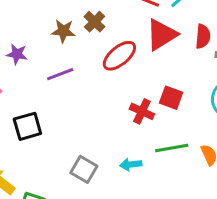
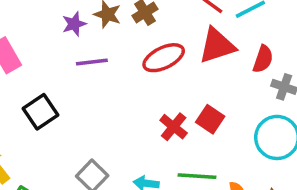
purple star: (17, 54) -> (74, 24), moved, turned 30
black square: (27, 126) -> (41, 112), turned -32

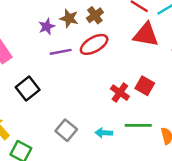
red triangle: (217, 46) -> (146, 35), turned 32
red ellipse: (164, 58) -> (94, 44), moved

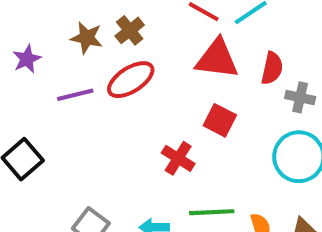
purple star: (47, 27) -> (27, 59), moved
red square: (145, 86) -> (220, 120), moved

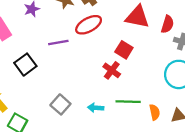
purple line: (75, 95) -> (58, 42), moved
red square: (220, 120) -> (124, 50), moved

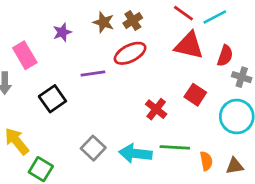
red square: (124, 50) -> (195, 95), moved
cyan arrow: (96, 108) -> (135, 153), size x1.6

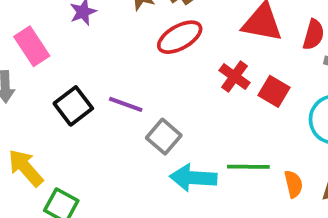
purple line: (93, 73) -> (126, 104), moved, turned 30
red cross: (156, 109) -> (235, 77), moved
gray square: (93, 148) -> (164, 137), moved

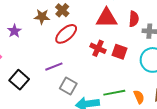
purple line: (126, 104) -> (54, 67), moved, turned -30

